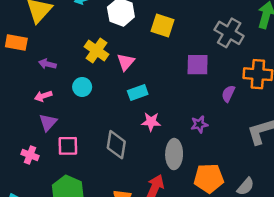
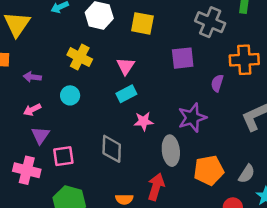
pink triangle: (126, 62) -> (126, 66), moved
purple star: (199, 124) -> (192, 118), size x1.6
pink cross: (30, 155) -> (27, 170), size x1.5

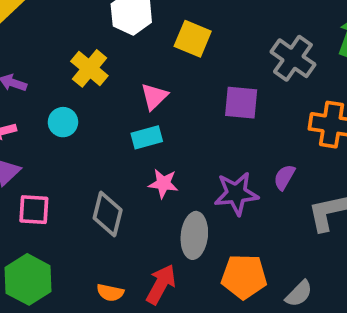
purple semicircle: (217, 83) -> (284, 177), moved

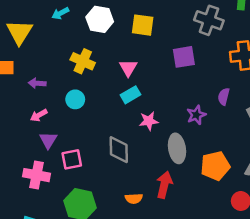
purple star: (236, 194) -> (196, 115), size x0.7

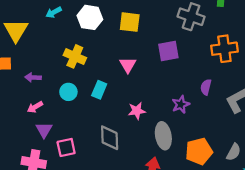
pink triangle: (128, 68) -> (128, 65), moved
cyan rectangle: (130, 95) -> (99, 90), moved, turned -36

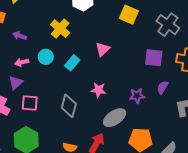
yellow square: (130, 22) -> (129, 15), moved
purple square: (168, 51) -> (154, 58), moved
pink arrow: (35, 107) -> (22, 62), moved
gray ellipse: (163, 136) -> (115, 118), turned 50

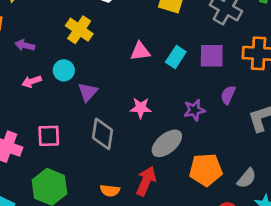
pink triangle: (103, 49) -> (140, 51), turned 42
cyan rectangle: (72, 63) -> (176, 57), moved
purple triangle: (16, 83) -> (88, 92), moved

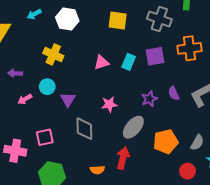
purple semicircle: (228, 95) -> (174, 93), moved, turned -40

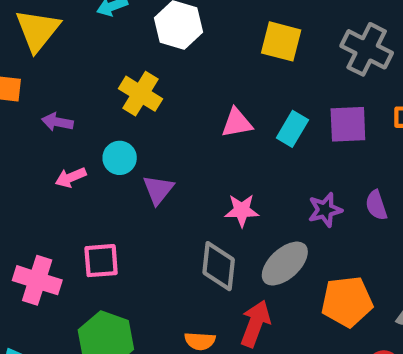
gray diamond: (84, 129) -> (219, 266), moved

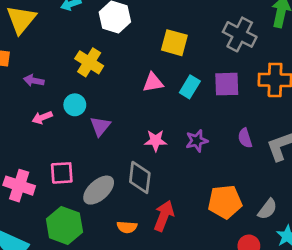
yellow square: (281, 41) -> (174, 43), moved
purple star: (325, 210) -> (197, 141), moved
gray ellipse: (285, 264) -> (99, 190), moved

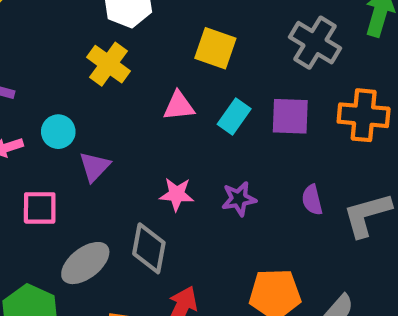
yellow cross: (89, 62) -> (109, 64), moved
pink square: (62, 173) -> (40, 208), moved

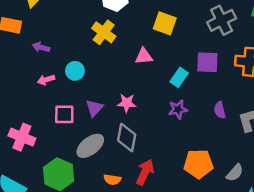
gray cross: (315, 43) -> (222, 20), turned 32
cyan rectangle: (234, 116) -> (179, 77), moved
purple triangle: (95, 167) -> (94, 108), moved
pink star: (177, 194) -> (127, 103), moved

